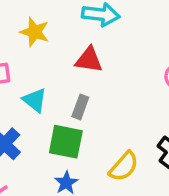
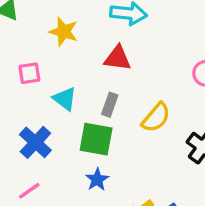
yellow semicircle: (124, 166) -> (156, 117), moved

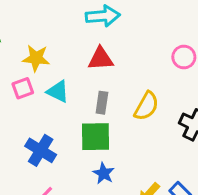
yellow star: (64, 32) -> (36, 58), moved
cyan triangle: (65, 99) -> (58, 91), moved

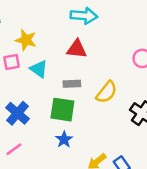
gray rectangle: (102, 103) -> (72, 84), turned 70

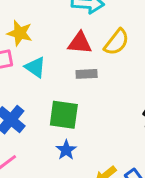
gray rectangle: (72, 84) -> (87, 74), moved
yellow semicircle: (106, 92) -> (117, 42), moved

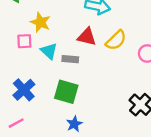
gray rectangle: (87, 74) -> (70, 59), moved
blue star: (66, 150) -> (74, 124), moved

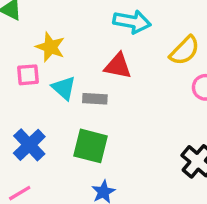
yellow semicircle: (116, 40) -> (185, 51), moved

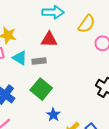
green square: (91, 146) -> (41, 89), turned 35

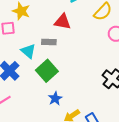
cyan triangle: (20, 58) -> (28, 51), moved

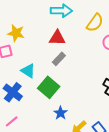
gray rectangle: (49, 42) -> (59, 59), moved, turned -40

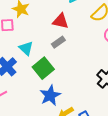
blue star: (60, 113) -> (50, 95), size x1.5

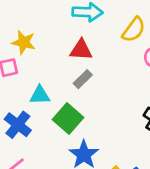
cyan triangle: (26, 48) -> (40, 95), turned -35

